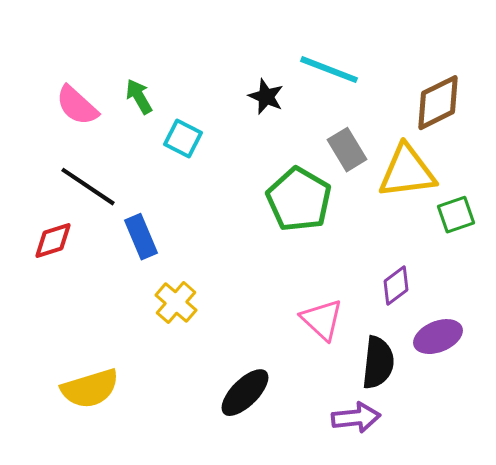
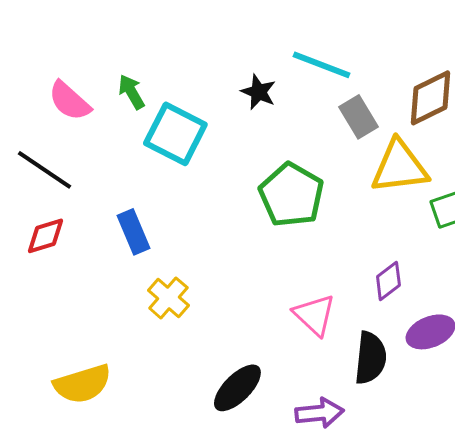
cyan square: (183, 139) -> (175, 134), size x1.6
gray rectangle: (347, 150) -> (358, 117), moved
black line: (88, 187) -> (44, 170), moved
purple arrow: (356, 418) -> (319, 413), moved

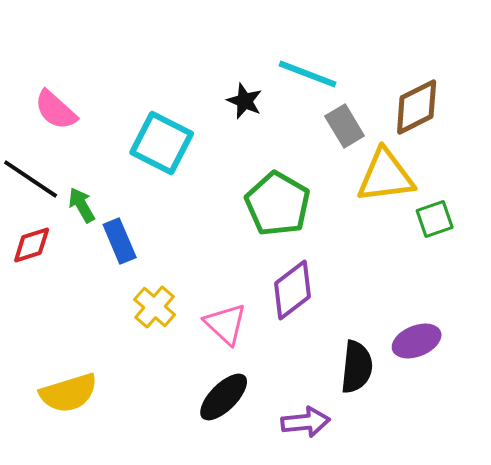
green arrow: (131, 92) -> (82, 205), moved
purple diamond: (388, 281) -> (293, 290), moved, size x1.5
pink triangle: (314, 315) -> (226, 324), moved

